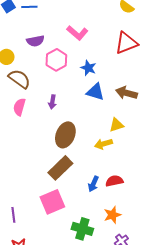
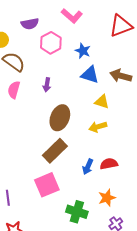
yellow triangle: (116, 125) -> (102, 102), moved, turned 35

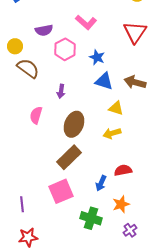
red triangle: (121, 26) -> (135, 32), turned -35
pink semicircle: (14, 90) -> (36, 115), moved
blue arrow: (88, 167) -> (101, 183), moved

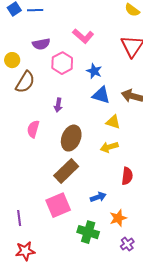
brown semicircle: (28, 68) -> (25, 82), turned 85
red semicircle: (123, 170) -> (127, 176), moved, turned 108
blue arrow: (101, 183) -> (98, 197), turned -133

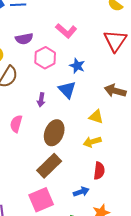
blue triangle: (101, 95) -> (67, 90), moved, turned 30
red semicircle: (127, 176) -> (99, 171), moved

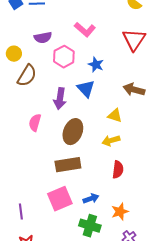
purple arrow: (41, 100) -> (60, 99), size x1.5
brown rectangle: (49, 166) -> (68, 165), turned 35
blue arrow: (81, 192) -> (91, 199), moved

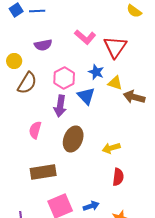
red triangle: (134, 40) -> (115, 47), moved
pink hexagon: (64, 57) -> (64, 78), moved
yellow triangle: (115, 116) -> (115, 83), moved
brown rectangle: (68, 165) -> (43, 172), moved

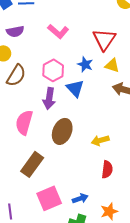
pink L-shape: (85, 37) -> (58, 31), moved
purple semicircle: (43, 45) -> (15, 31), moved
yellow triangle: (115, 83) -> (112, 65), moved
pink semicircle: (35, 130) -> (24, 122), size x1.4
brown rectangle: (43, 172) -> (32, 164), turned -45

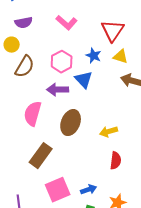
purple arrow: (49, 98) -> (58, 90), turned 80

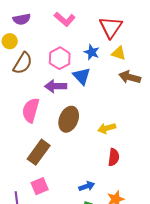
pink square: (58, 190) -> (40, 186), moved, size x0.7

